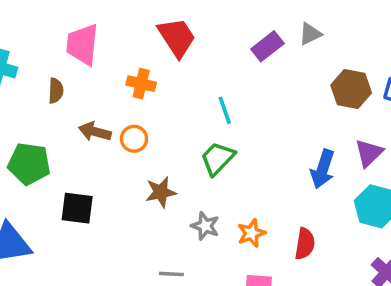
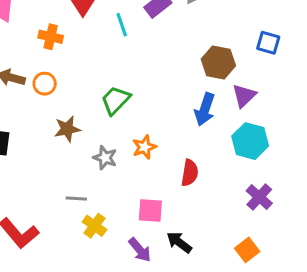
brown hexagon: (351, 89) -> (218, 62), moved
cyan line: (225, 110) -> (122, 25), moved
orange star: (251, 233) -> (144, 147), moved

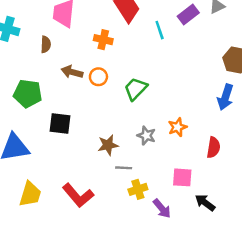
green trapezoid: (116, 100) -> (136, 89), moved
brown star: (67, 129) -> (108, 145), moved
yellow cross: (94, 226) -> (138, 189), turned 36
purple arrow: (140, 250) -> (162, 209), moved

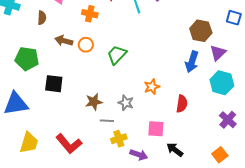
gray star: (146, 135) -> (126, 103), moved
purple arrow: (162, 209) -> (139, 155), turned -30

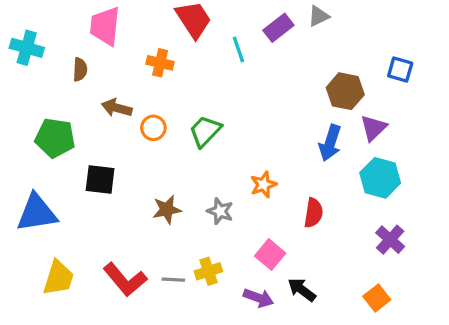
orange circle: (86, 45) -> (153, 128), moved
gray line: (107, 121) -> (173, 280), moved
pink square: (156, 129) -> (270, 255), turned 36
purple arrow: (139, 155) -> (258, 298), moved

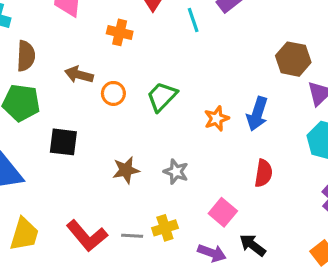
brown semicircle: (80, 69) -> (26, 56), moved, size x1.4
blue arrow: (330, 143) -> (257, 114), moved
orange star: (263, 185) -> (217, 118), moved

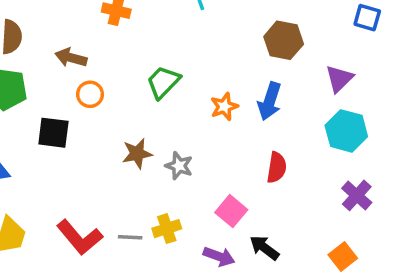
brown hexagon: (293, 59) -> (284, 40), moved
orange circle: (113, 93) -> (90, 94), moved
brown star: (126, 170) -> (137, 154), moved

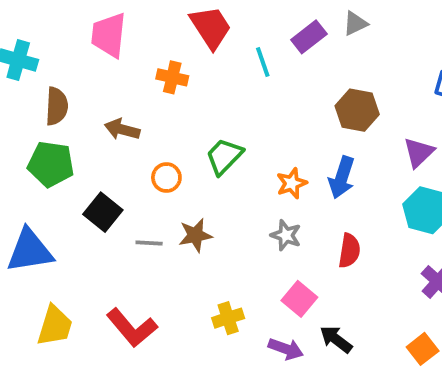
orange circle: (90, 94) -> (166, 178), moved
black square: (53, 133) -> (103, 212), turned 32
gray star: (179, 166) -> (286, 235), moved
gray line: (130, 237) -> (149, 243), moved

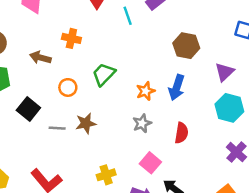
orange cross: (172, 77) -> (71, 38), moved
gray star: (286, 235) -> (142, 123), turned 30

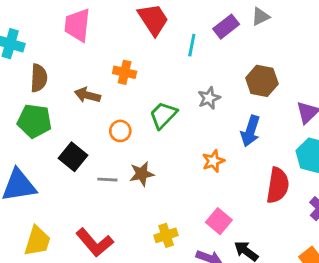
cyan line: (128, 16) -> (192, 45), turned 30
orange star: (146, 91) -> (213, 161), moved
gray star: (142, 123) -> (209, 98), moved
red semicircle: (181, 133) -> (278, 185), moved, size x1.4

